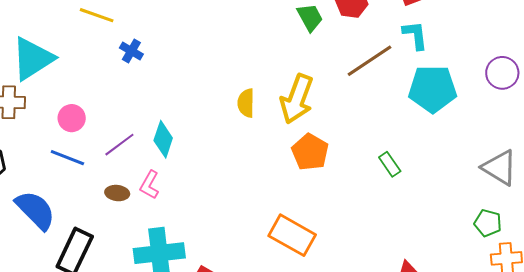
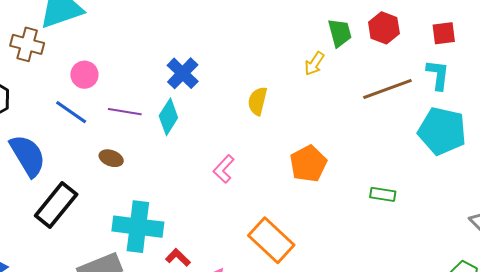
blue cross: (131, 51) -> (183, 73), moved, size x1.4
yellow arrow: (297, 99) -> (314, 64), moved, size x0.5
purple line: (119, 145) -> (125, 112), turned 32
green rectangle: (390, 164) -> (383, 194), turned -60
pink L-shape: (150, 185) -> (224, 169), moved

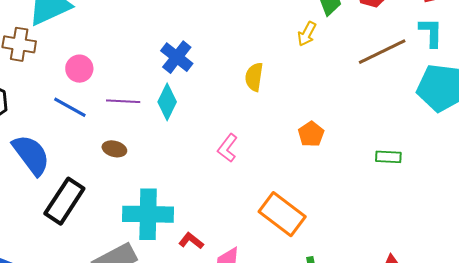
orange pentagon: (308, 164) -> (311, 134), size x0.7

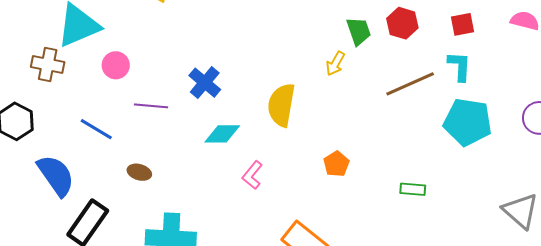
pink circle: (79, 69) -> (116, 65), moved
yellow semicircle: (254, 77) -> (281, 105), size x1.5
purple line: (123, 101) -> (151, 106), moved
cyan diamond: (167, 102) -> (222, 134), moved, turned 63

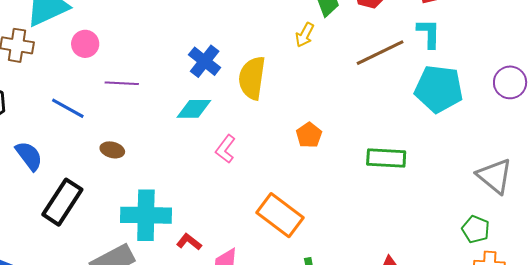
blue cross: (205, 83) -> (205, 61), moved
blue semicircle: (56, 175) -> (29, 156), size x0.7
green rectangle: (413, 189) -> (386, 158), size x1.5

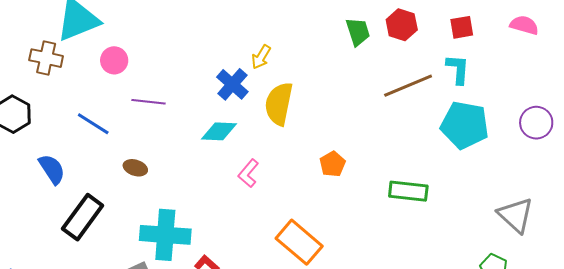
yellow arrow: (305, 35) -> (261, 57), moved

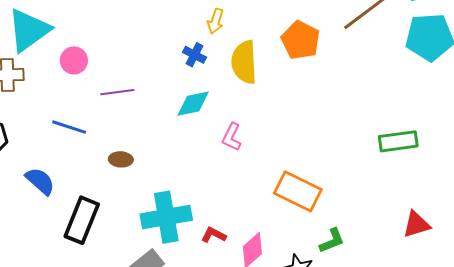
blue cross: (232, 84) -> (194, 55), size x0.7
orange pentagon: (333, 164) -> (300, 40), moved, size x1.5
green rectangle: (408, 191) -> (398, 141), moved

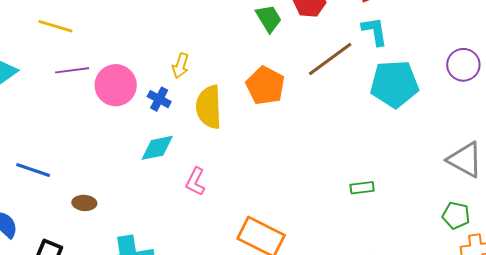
pink circle: (74, 60) -> (116, 85), moved, size x1.5
purple line: (117, 92) -> (72, 70), moved
green rectangle: (398, 141) -> (362, 188), size x0.6

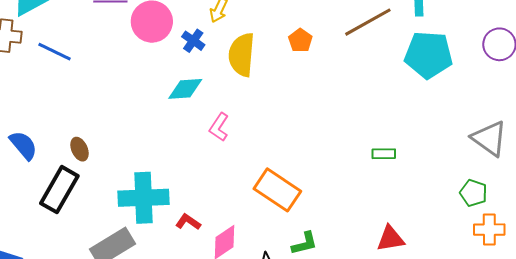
orange pentagon: (265, 86) -> (300, 40), size x0.6
blue line: (33, 170) -> (54, 52), moved
brown ellipse: (84, 203) -> (80, 149), moved, turned 55

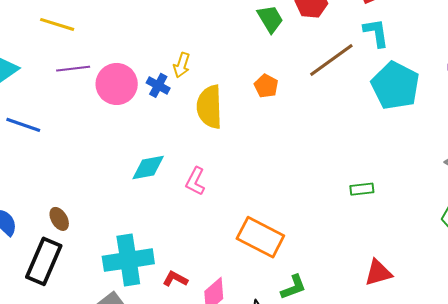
blue cross: (193, 41) -> (158, 85), moved
cyan pentagon: (429, 55) -> (395, 86), turned 30
cyan diamond: (185, 89) -> (148, 168), moved

